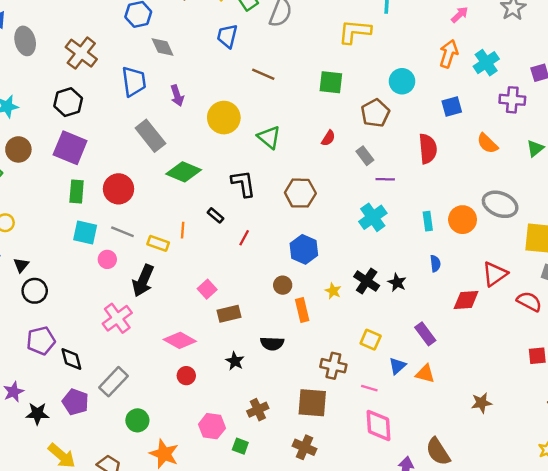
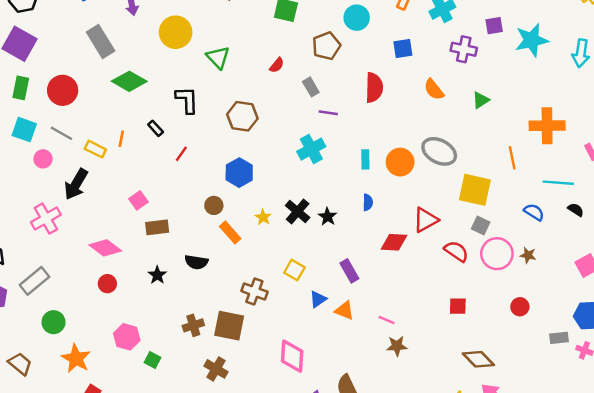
orange rectangle: (302, 310) -> (230, 232), turned -35
pink line: (369, 388) -> (387, 320), moved
brown cross: (258, 410) -> (193, 325), moved

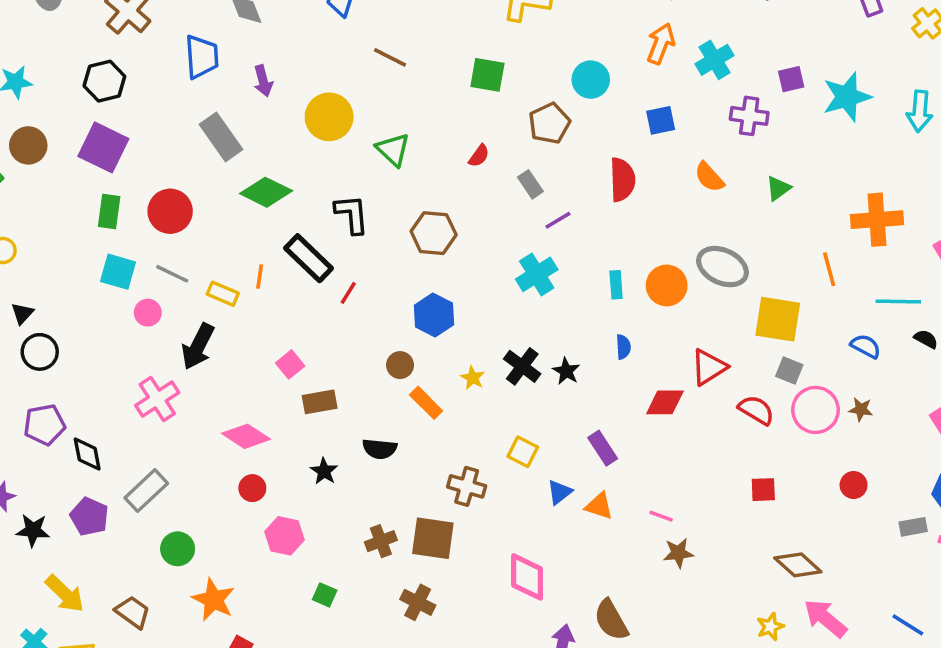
purple line: (328, 113) -> (558, 220), turned -36
black rectangle: (156, 128) -> (309, 258), size x2.0
pink hexagon: (127, 337) -> (285, 536), moved

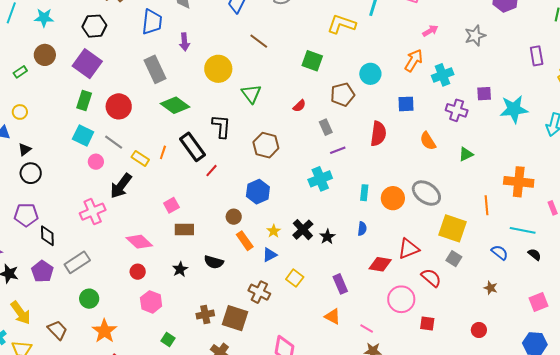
pink circle: (816, 410) -> (401, 299), moved
blue triangle: (560, 492) -> (270, 255), moved

